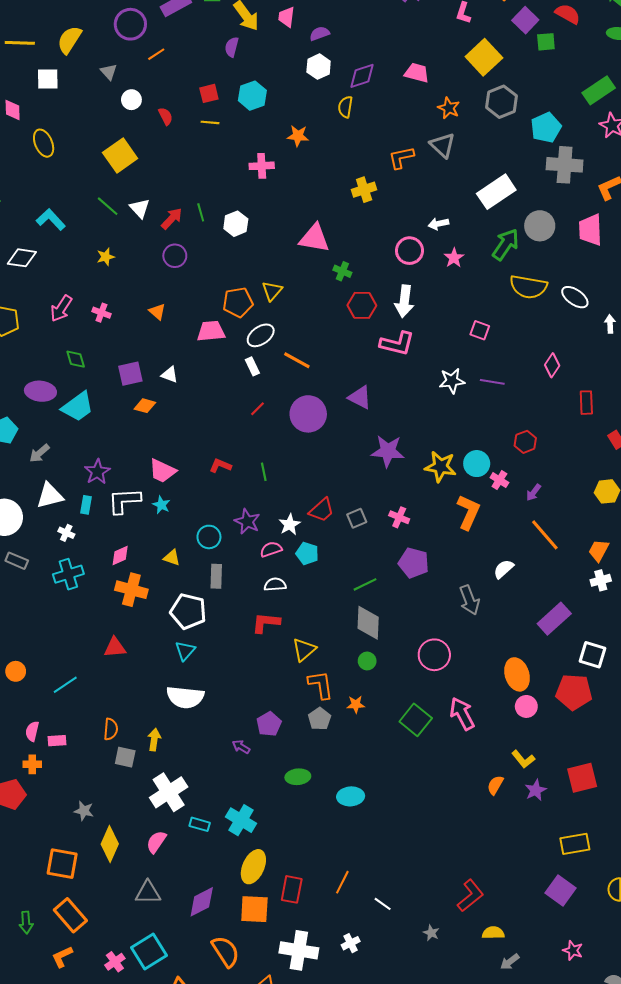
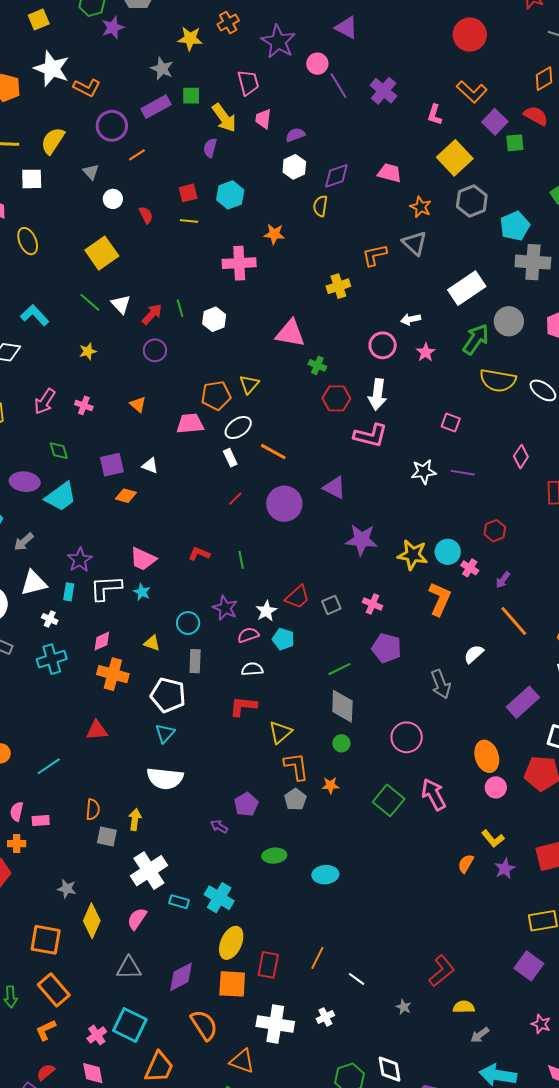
pink cross: (262, 166) -> (239, 263), size x1.4
cyan square: (149, 951) -> (130, 1025), turned -32

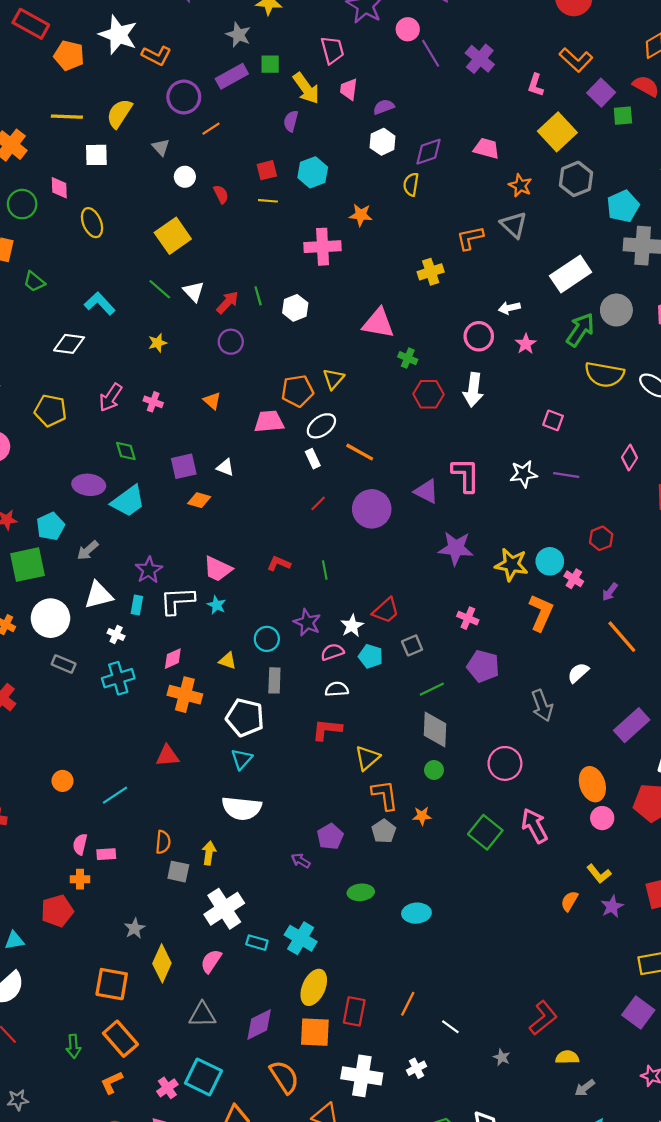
pink L-shape: (371, 436) -> (466, 475), moved, turned -104
gray square: (331, 605) -> (412, 645), moved
gray star: (67, 889) -> (135, 928), turned 30

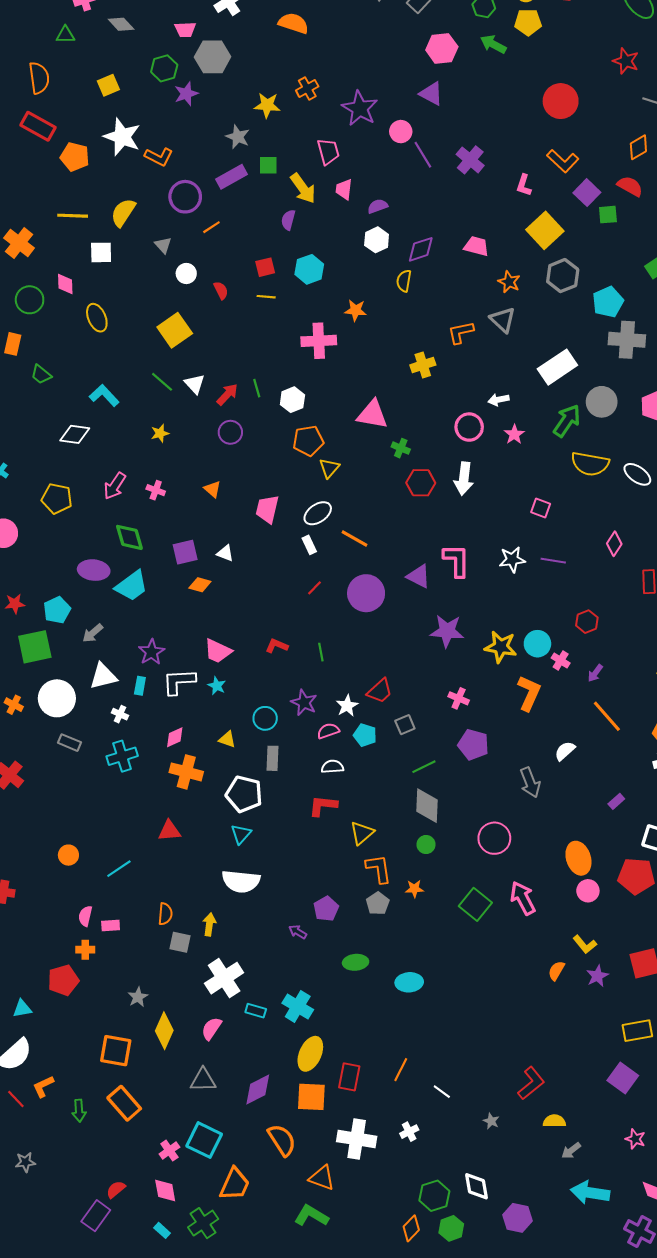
orange pentagon: (297, 391) -> (308, 441), moved
pink trapezoid: (269, 421) -> (267, 509), turned -72
green diamond: (126, 451) -> (129, 537), size x1.4
purple rectangle: (632, 725) -> (616, 801), size x0.5
orange L-shape: (112, 1082) -> (43, 1086), moved

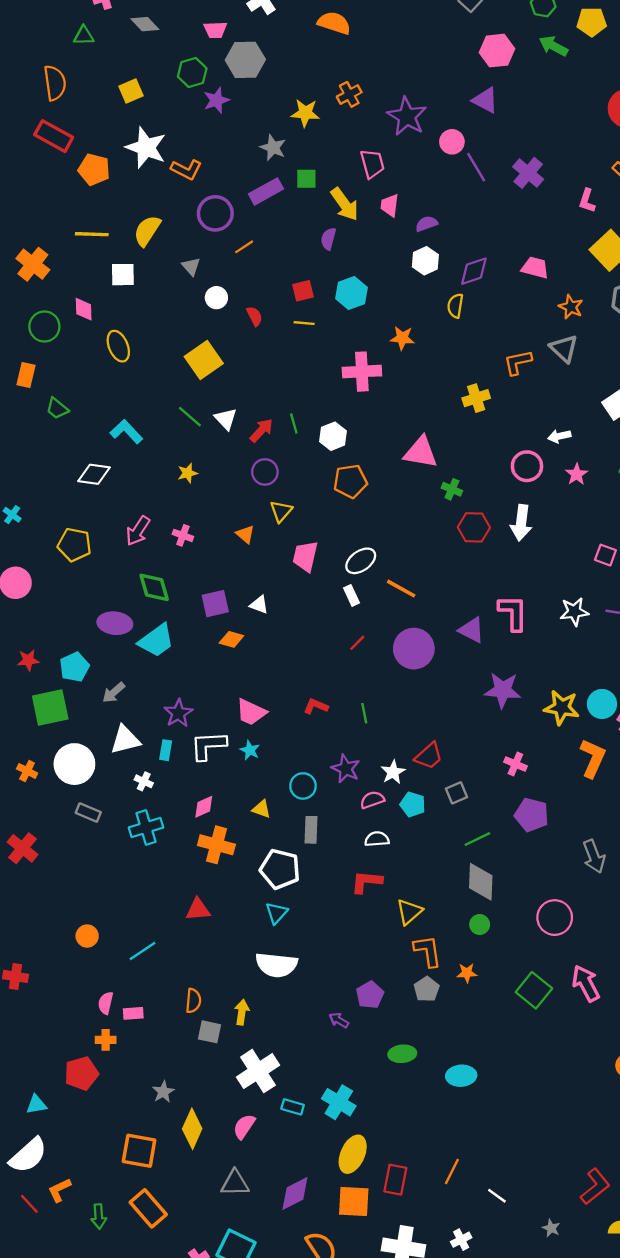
yellow triangle: (329, 468) -> (281, 511), moved

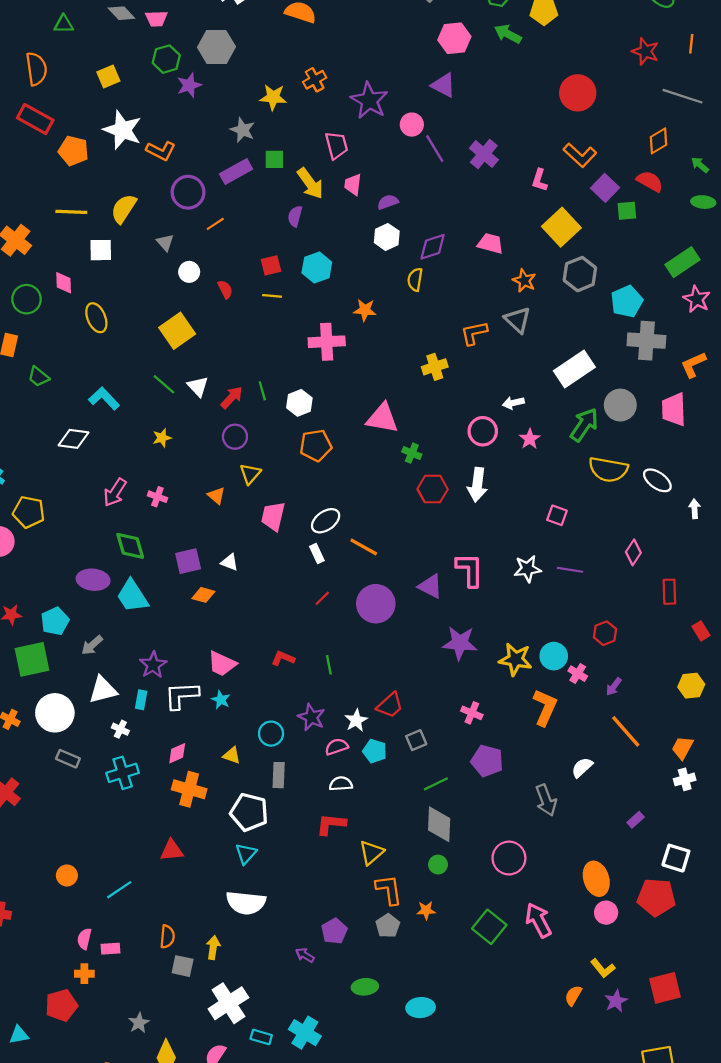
pink trapezoid: (215, 30) -> (156, 19), moved
yellow pentagon: (74, 545) -> (29, 512), moved
cyan trapezoid: (156, 640) -> (132, 596), turned 93

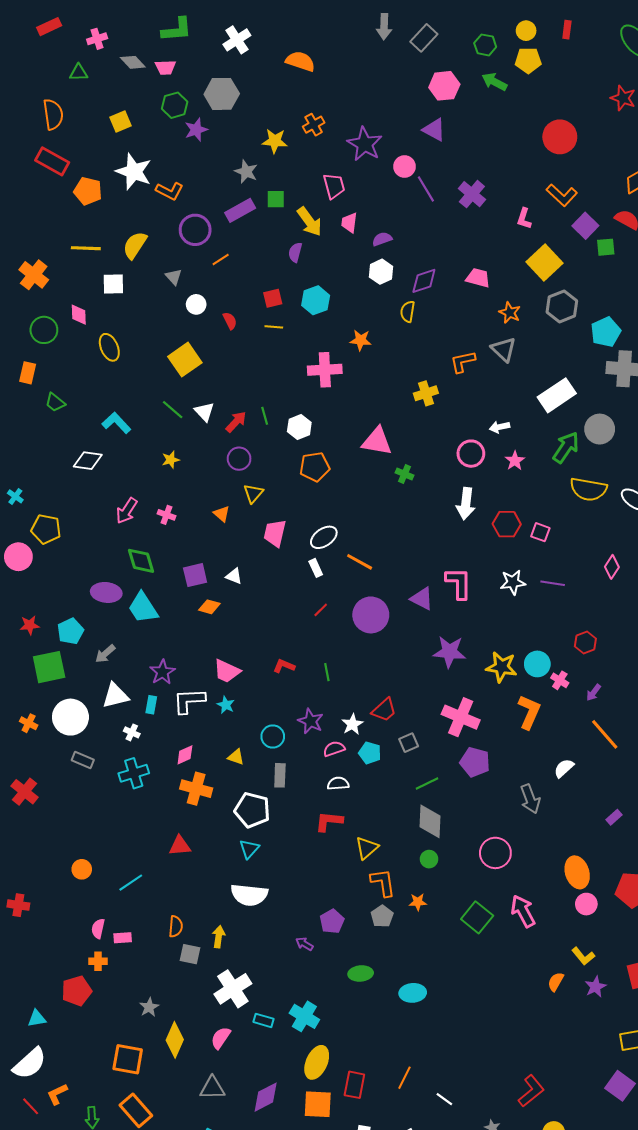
red hexagon: (433, 489) -> (507, 524), moved
pink cross: (472, 713) -> (461, 717), size x1.8

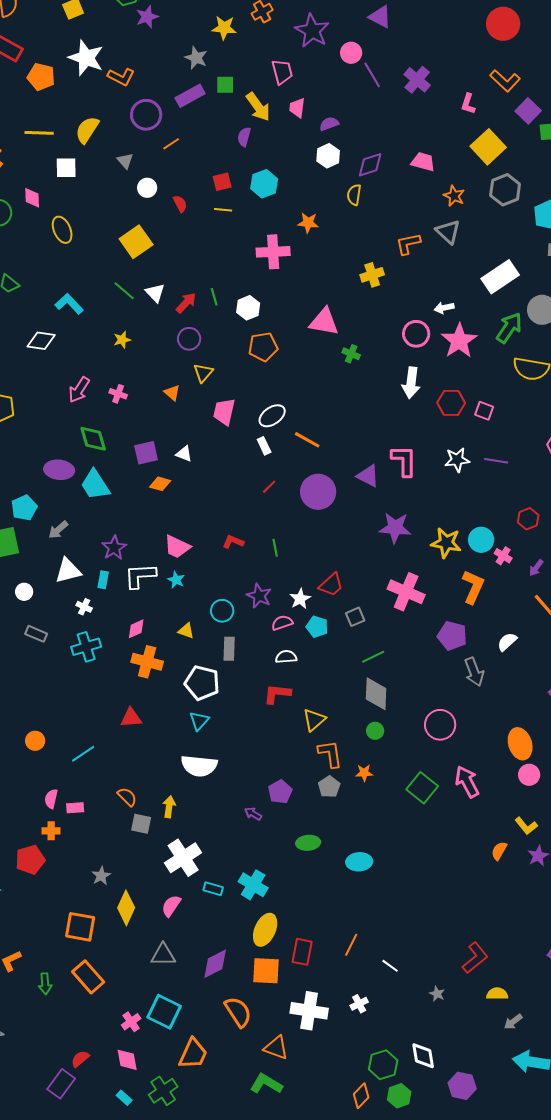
pink star: (515, 461) -> (459, 341), size x1.8
white circle: (70, 717) -> (24, 592), size x0.5
purple pentagon: (475, 762) -> (452, 636), moved
orange semicircle: (176, 926) -> (127, 797), turned -50

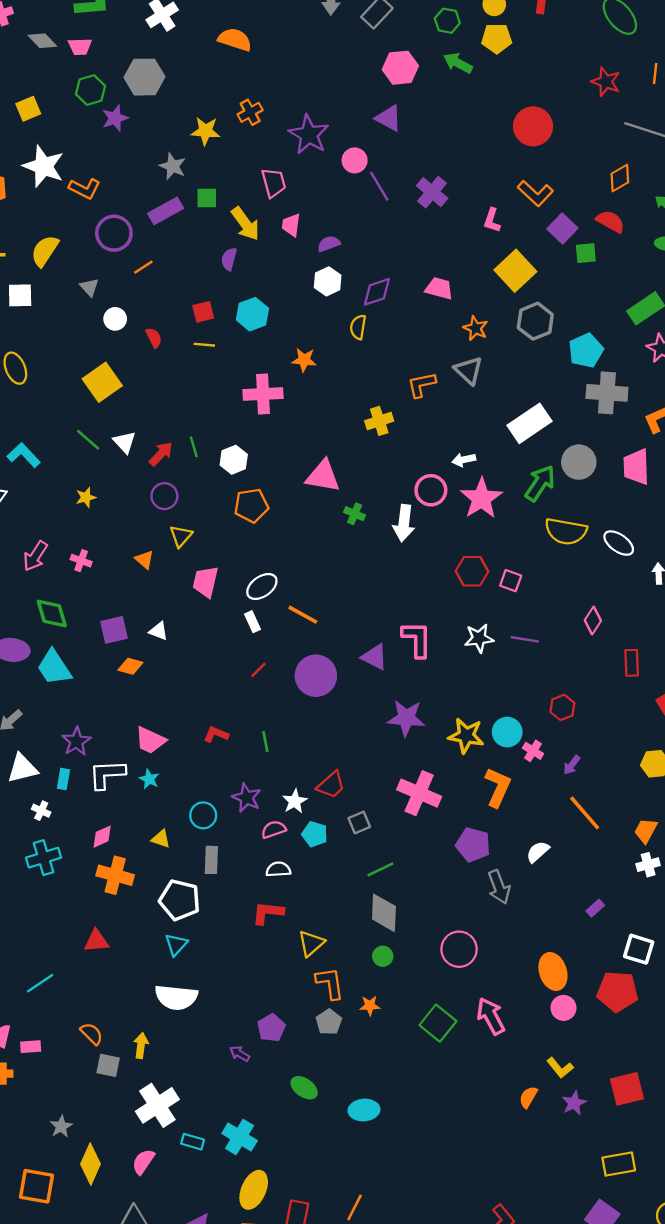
white arrow: (411, 383) -> (404, 523), moved
green ellipse: (308, 843) -> (304, 1088), turned 40

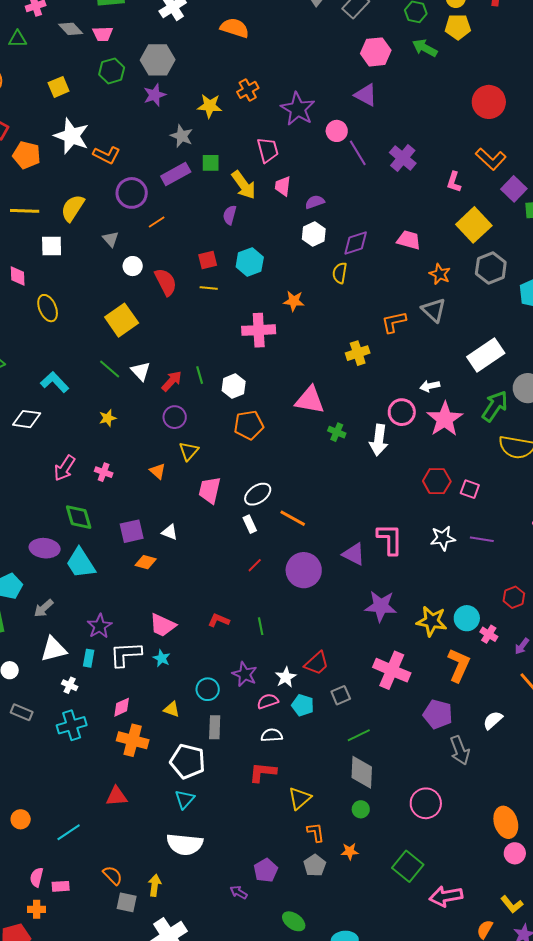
purple star: (115, 118) -> (155, 95), moved
red semicircle: (154, 338) -> (166, 282), size x1.6
orange L-shape: (330, 983) -> (316, 832), size x0.7
pink arrow: (491, 1016) -> (446, 896), moved, turned -72

